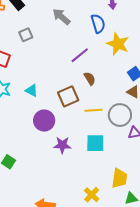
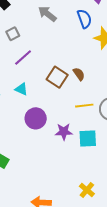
purple line: (80, 55) -> (23, 58), moved
brown square: (68, 96) -> (57, 77), moved, turned -30
purple star: (62, 145) -> (64, 132), moved

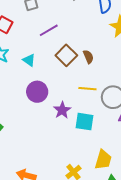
purple line: (23, 58) -> (49, 30), moved
purple star: (64, 132) -> (62, 110), turned 30

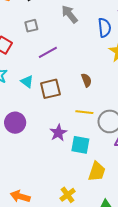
brown square: (66, 55) -> (50, 89), moved, turned 30
purple circle: (37, 92) -> (15, 123), moved
yellow trapezoid: (103, 160) -> (97, 172), moved

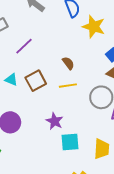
yellow line: (84, 112) -> (68, 86), moved
cyan square: (80, 145) -> (70, 142), moved

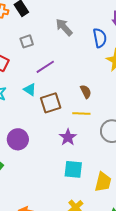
cyan triangle: (11, 80) -> (30, 90), moved
purple star: (55, 121) -> (68, 137), moved

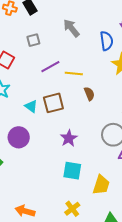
cyan triangle: (30, 90) -> (31, 106), moved
yellow line: (81, 114) -> (74, 73), moved

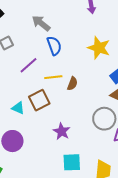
blue semicircle: (106, 41) -> (54, 46), moved
yellow line: (74, 73) -> (53, 77), moved
brown semicircle: (89, 94) -> (72, 84), turned 56

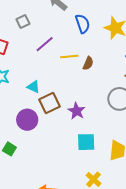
blue semicircle: (54, 46) -> (83, 24), moved
brown square: (39, 100) -> (49, 103), moved

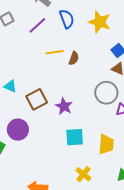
purple line: (45, 44) -> (37, 25), moved
cyan triangle: (33, 87) -> (10, 86), moved
purple circle: (27, 120) -> (18, 130), moved

